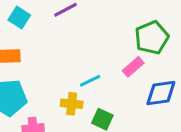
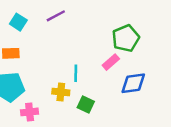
cyan line: (90, 81) -> (76, 73), turned -63

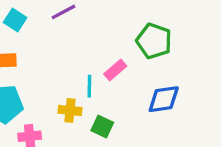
green pentagon: (126, 38) -> (154, 41), turned -30
pink rectangle: (111, 62) -> (115, 70), moved

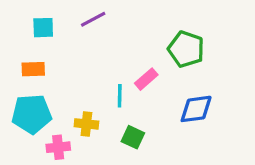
cyan square: (15, 20) -> (43, 28), turned -35
yellow cross: (70, 110) -> (86, 124), moved

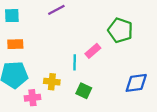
cyan square: (43, 28) -> (12, 16), moved
blue diamond: (196, 109) -> (136, 83), moved

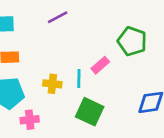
yellow cross: (52, 82) -> (52, 84), moved
green square: (84, 91) -> (90, 112), size x1.5

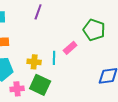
purple line: (58, 17) -> (38, 12), turned -42
green square: (90, 112) -> (40, 85), moved

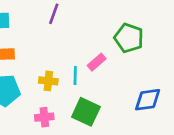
green square: (40, 85) -> (86, 112), moved
pink cross: (17, 89) -> (44, 117), moved

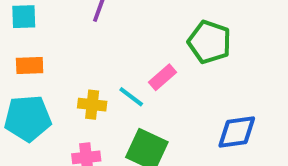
cyan line: (75, 76) -> (131, 97), turned -54

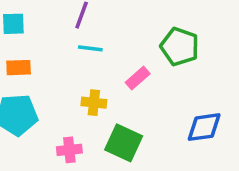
cyan line: (131, 97) -> (90, 48), moved, turned -30
yellow cross: (92, 105) -> (94, 103), moved

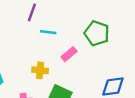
cyan line: (90, 48) -> (48, 32), moved

